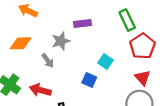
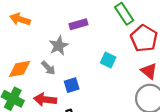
orange diamond: (21, 43) -> (20, 69), moved
blue square: (89, 80) -> (72, 85), moved, turned -32

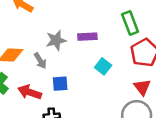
purple rectangle: (78, 24) -> (87, 37), moved

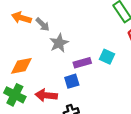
purple rectangle: (87, 37) -> (82, 63), moved
gray arrow: (40, 61) -> (43, 24), moved

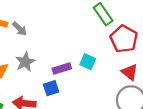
gray star: (59, 43) -> (25, 62), moved

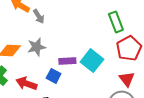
cyan square: (88, 62) -> (92, 61), size x1.5
blue square: (51, 88) -> (54, 76), turned 32

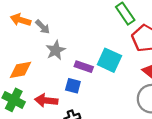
gray star: (37, 47) -> (56, 50), moved
purple rectangle: (67, 61) -> (84, 67), turned 35

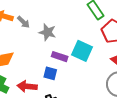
gray star: (56, 50) -> (47, 32), moved, turned -30

